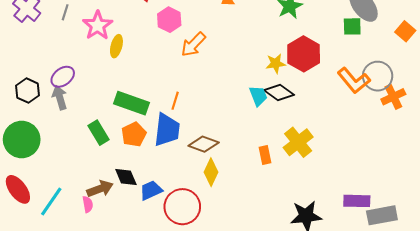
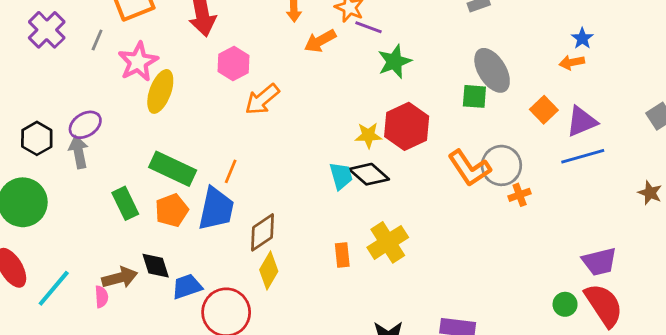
yellow ellipse: (116, 46) -> (160, 91), size x1.4
orange cross: (393, 97) -> (520, 195), size x0.7
brown diamond: (204, 144) -> (263, 232), turned -60

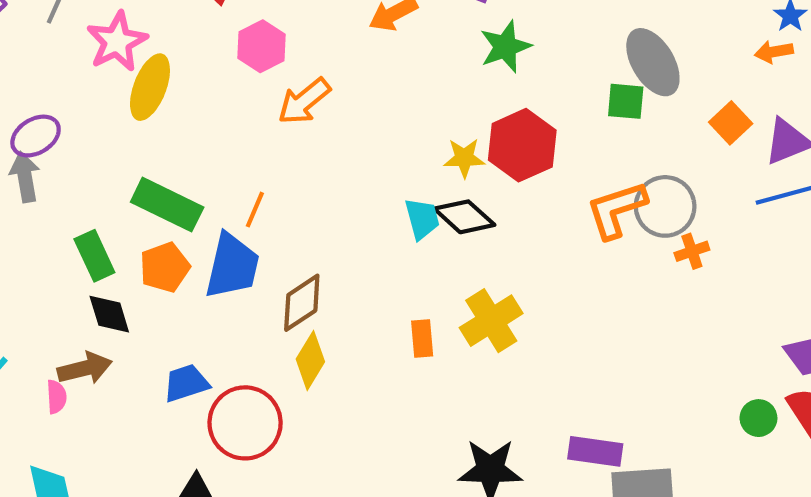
orange L-shape: (469, 168) -> (616, 210), turned 105
black diamond: (156, 266) -> (109, 314), moved

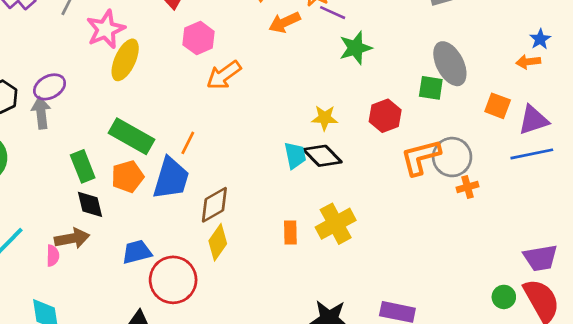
orange square: (731, 123) -> (498, 106), turned -30
red hexagon: (522, 145) -> (385, 116), moved, size x0.7

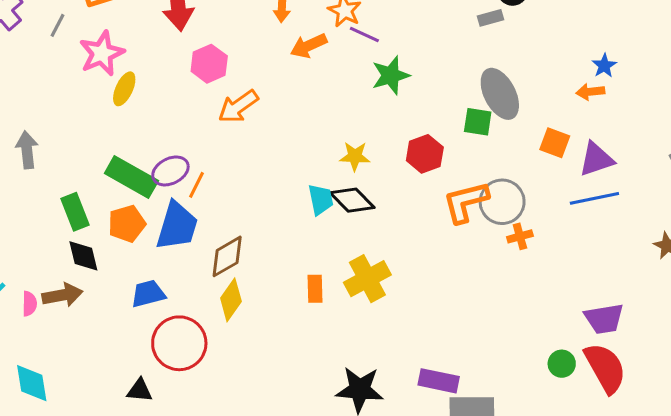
yellow ellipse: (125, 60) -> (124, 89), size x0.7
purple ellipse: (50, 87) -> (170, 171), moved
blue trapezoid: (137, 252) -> (148, 294), moved
pink semicircle: (53, 256) -> (29, 304), moved

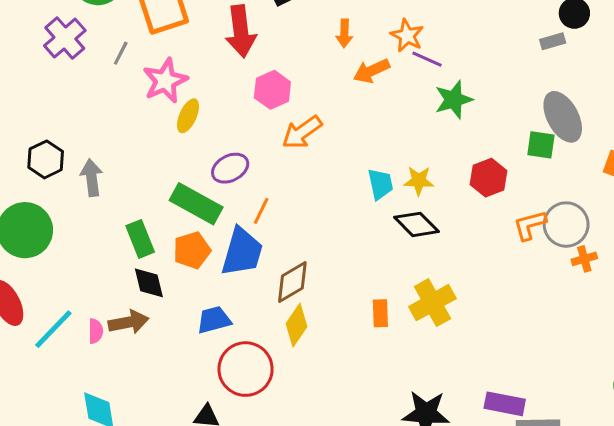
purple ellipse: (170, 171) -> (230, 168), moved
cyan trapezoid: (321, 200) -> (380, 184), moved
orange L-shape: (466, 202) -> (530, 225), size x0.7

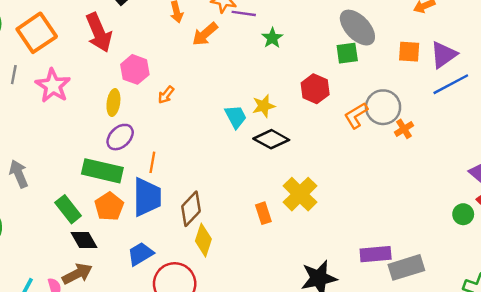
green star: (454, 100) -> (272, 38), size x0.7
yellow ellipse: (188, 116) -> (113, 103), moved
orange arrow: (302, 132) -> (166, 95), size x0.6

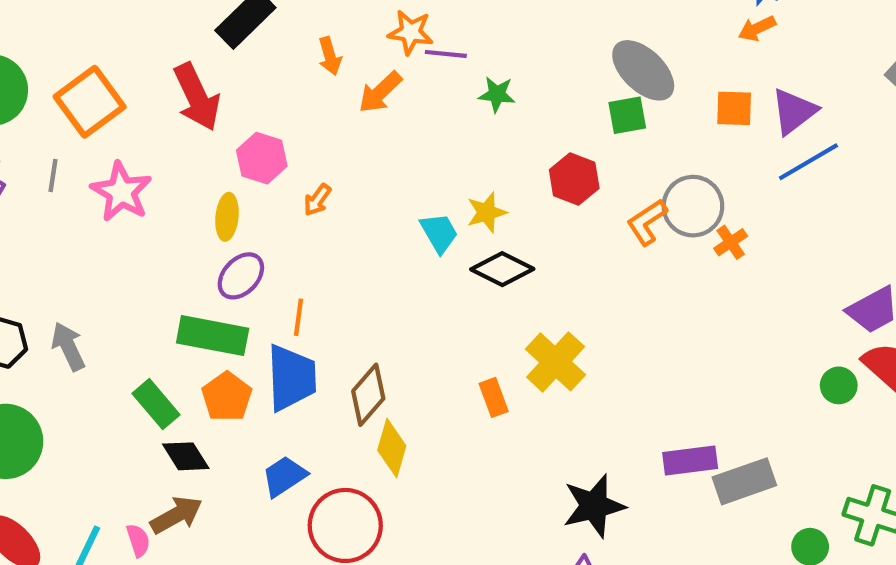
green star: (272, 38) -> (497, 94), turned -30

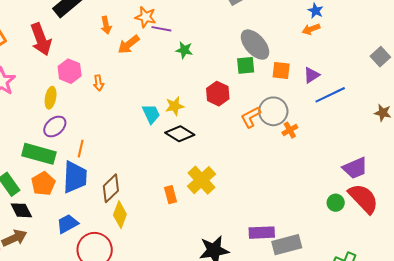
orange square: (734, 108) -> (281, 71), moved
purple triangle: (794, 111) -> (312, 75), moved, size x0.7
orange arrow: (317, 200) -> (99, 83), moved, turned -49

